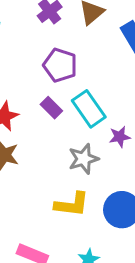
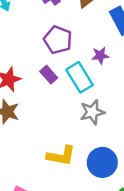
purple star: (120, 137) -> (100, 55), moved
gray star: (83, 159) -> (92, 112), moved

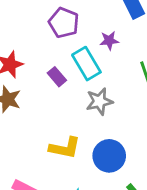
purple rectangle: (49, 75) -> (57, 77), moved

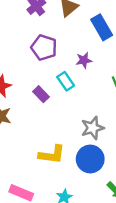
cyan rectangle: (86, 64) -> (66, 81), size x0.7
gray star: (99, 101) -> (93, 128), moved

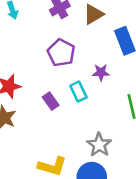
gray star: (93, 128) -> (99, 145), turned -30

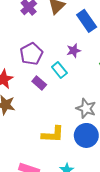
purple pentagon: (61, 53) -> (31, 54), moved, turned 30

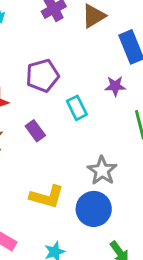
purple star: (74, 51) -> (115, 86), moved
purple rectangle: (39, 83) -> (35, 131), moved

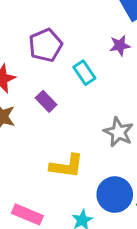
blue circle: (94, 209) -> (115, 195), moved

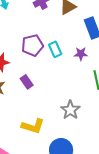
cyan rectangle: (84, 73) -> (55, 49), moved

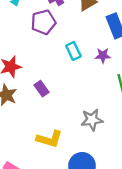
purple pentagon: (32, 45) -> (43, 22), moved
gray star: (70, 110) -> (92, 120), turned 30

